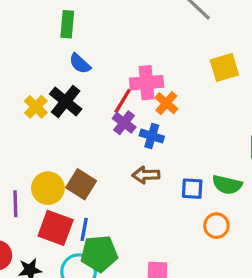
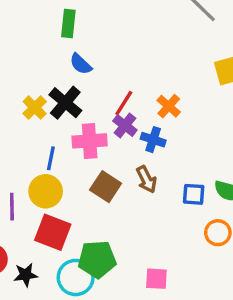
pink cross: (147, 83) -> (90, 141), moved
brown arrow: (146, 175) -> (146, 179), turned -116
brown square: (81, 184) -> (106, 187), moved
blue line: (84, 229) -> (51, 158), moved

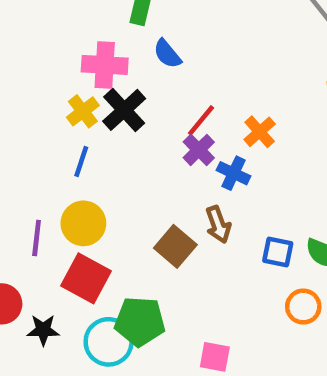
blue semicircle: (81, 64) -> (167, 54), moved
pink cross: (90, 141) -> (105, 65), moved
blue line: (51, 158) -> (81, 161), moved
brown square: (106, 187) -> (175, 246), moved

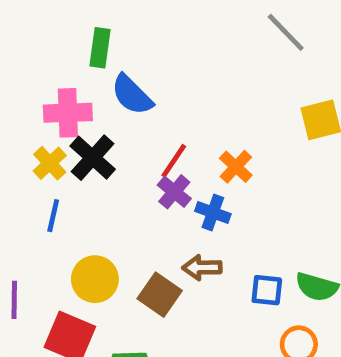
blue semicircle: (167, 54) -> (132, 95), size x1.4
yellow circle: (83, 223) -> (95, 279), moved
brown arrow: (218, 225) -> (202, 268), turned 114

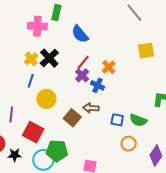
blue semicircle: (132, 95) -> (80, 34), moved
pink cross: (68, 113) -> (37, 26), moved
yellow circle: (95, 279) -> (46, 99), moved

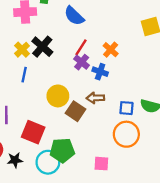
yellow circle: (46, 99) -> (58, 96), moved
orange circle: (129, 144) -> (126, 134), moved, size x1.5

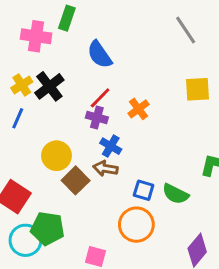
purple cross: (82, 62) -> (97, 117), turned -35
blue cross: (100, 72) -> (111, 146), moved

